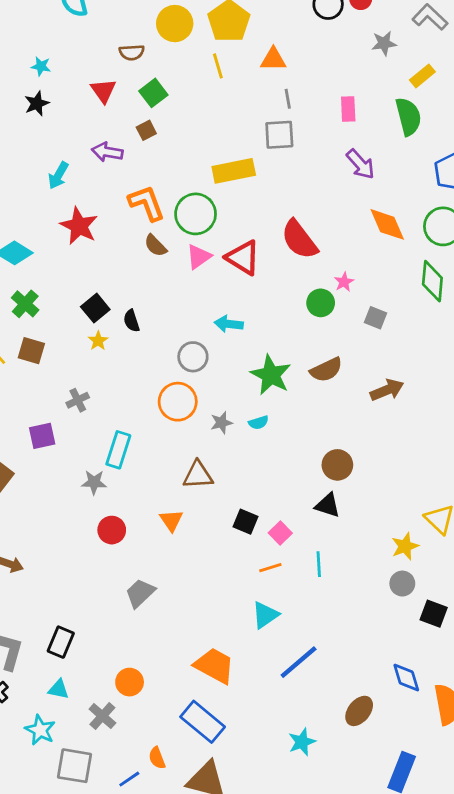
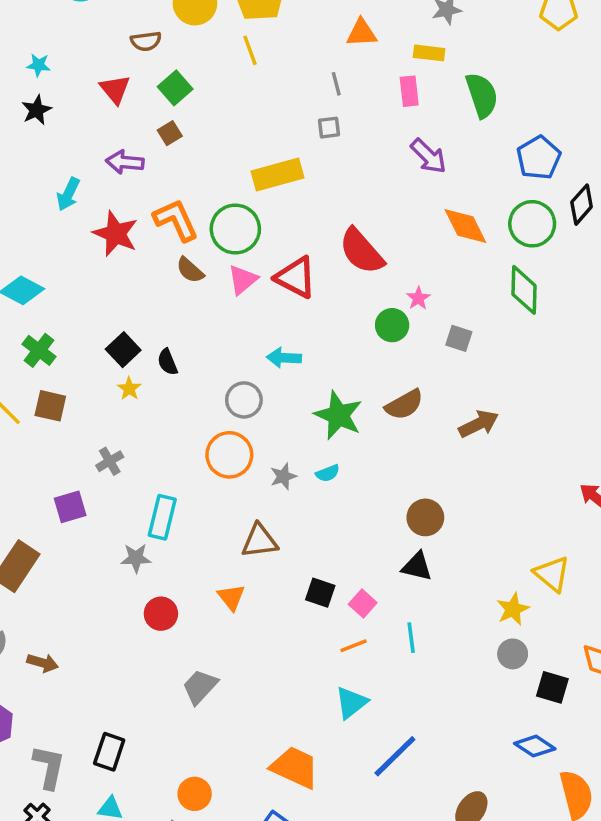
orange triangle: (273, 59) -> (362, 33), moved
yellow rectangle: (422, 76) -> (429, 53), moved, turned 50
gray square: (279, 135) -> (329, 128), size x0.6
red star: (79, 226) -> (116, 234), moved
blue diamond: (406, 678) -> (535, 746), moved, turned -36

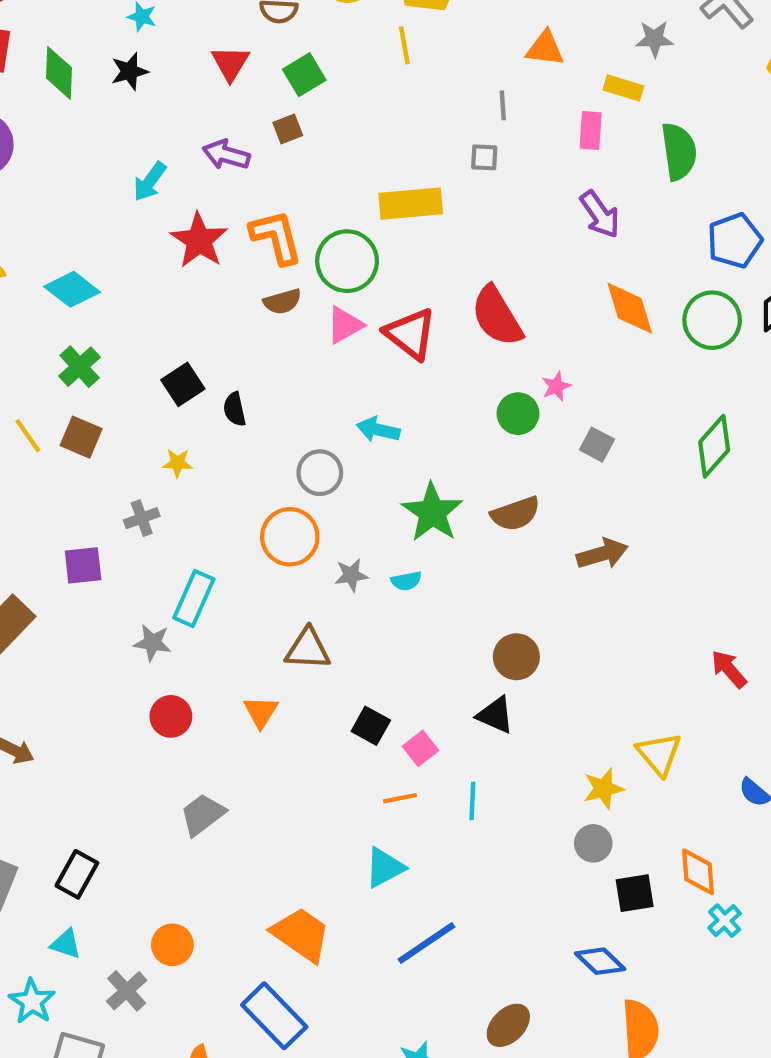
brown semicircle: (190, 270) -> (282, 302), turned -68
green diamond: (524, 290) -> (714, 446), moved, turned 30
yellow star: (129, 389) -> (178, 463), moved, turned 30
black square: (552, 687) -> (635, 893), turned -36

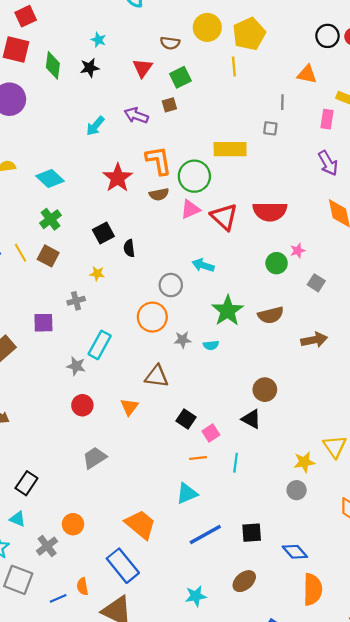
red star: (199, 240) -> (118, 178), moved
red semicircle: (497, 316) -> (270, 212), turned -64
black square: (635, 893) -> (252, 533), moved

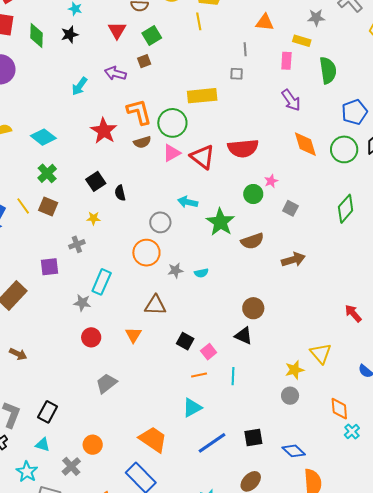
green star: (228, 311) -> (220, 222), moved

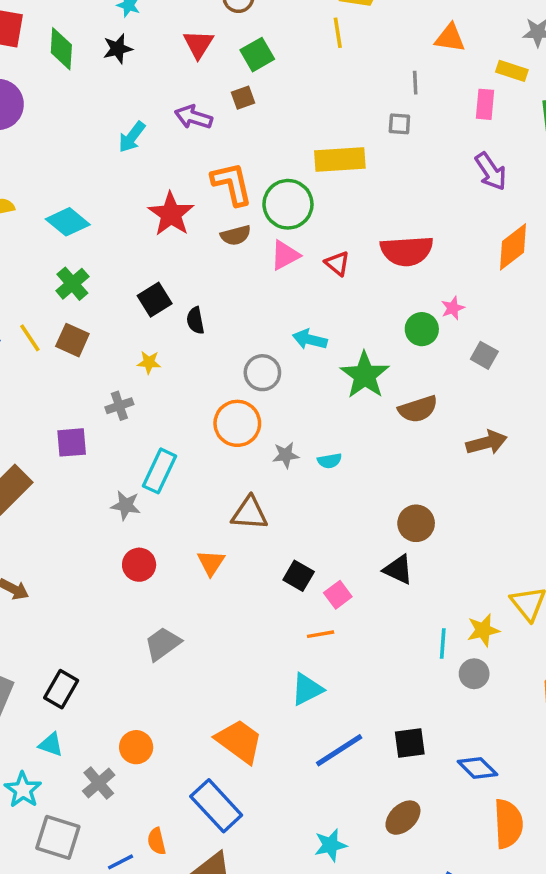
orange diamond: (305, 144) -> (513, 247), turned 68
red triangle: (202, 157) -> (337, 263), size x0.6
cyan line: (233, 376) -> (443, 644), moved

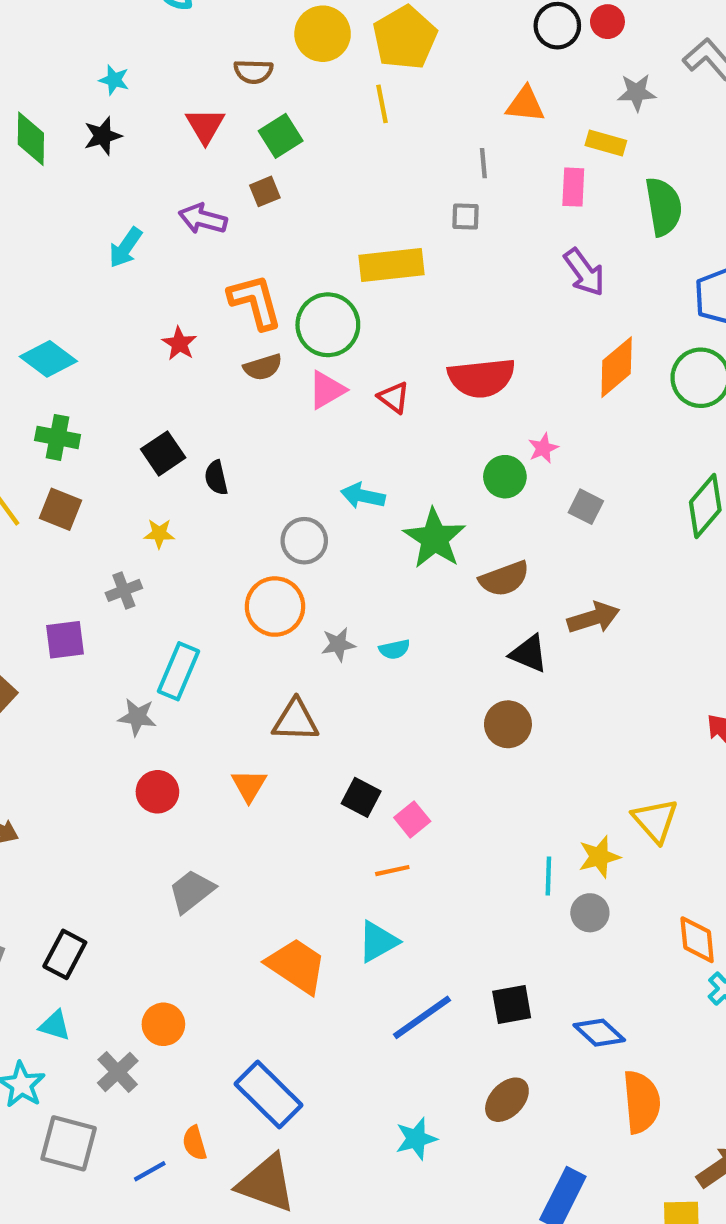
red star: (171, 214) -> (179, 344), size x0.6
green cross: (72, 284) -> (58, 437), turned -36
black triangle: (398, 569) -> (529, 654), moved
orange trapezoid: (239, 741) -> (296, 966), moved

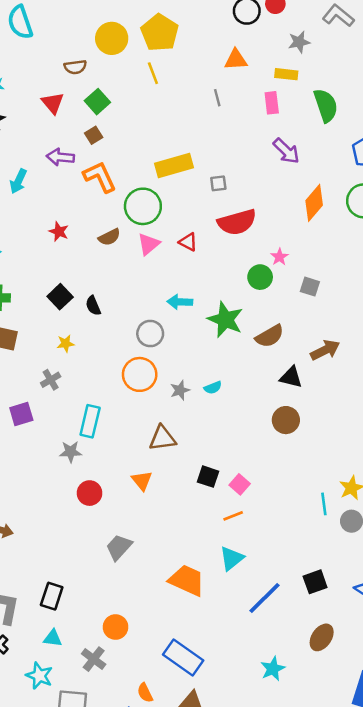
gray square: (466, 216) -> (218, 183), moved
orange L-shape: (255, 302) -> (100, 177), moved

